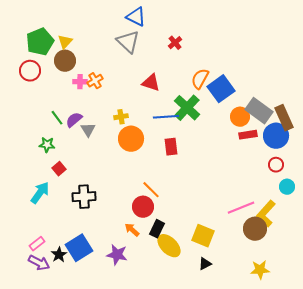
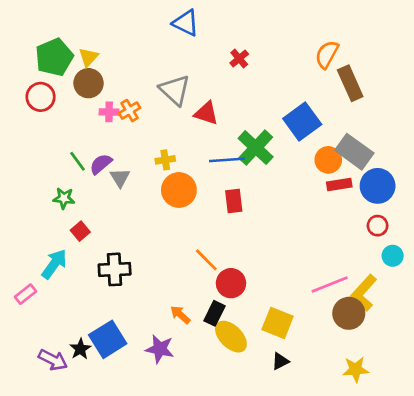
gray triangle: (128, 42) -> (175, 90), moved
orange semicircle: (200, 79) -> (327, 54), moved
brown rectangle: (284, 118) -> (350, 83), moved
red circle: (143, 207) -> (231, 283), moved
pink rectangle: (37, 244) -> (25, 294), moved

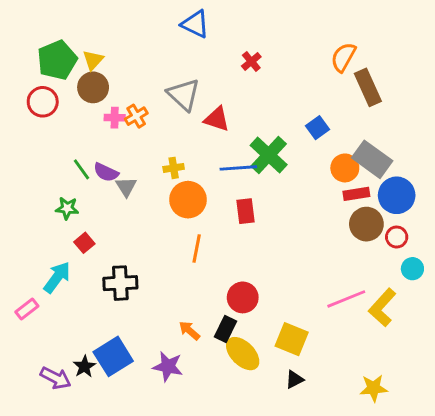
blue square: (302, 122) -> (317, 128), size x0.6
purple semicircle: (101, 164) -> (106, 172), turned -115
orange line: (206, 260) -> (197, 249), moved, turned 56
brown circle: (349, 313) -> (366, 224), moved

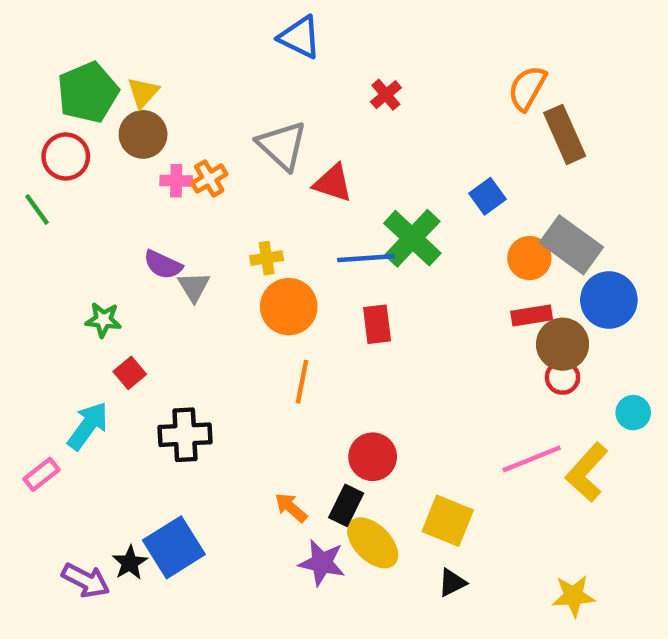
green line: (82, 169) -> (37, 209), moved
red rectangle: (356, 194) -> (532, 315), moved
red circle: (397, 237) -> (563, 377), moved
purple star: (168, 367) -> (322, 563), moved

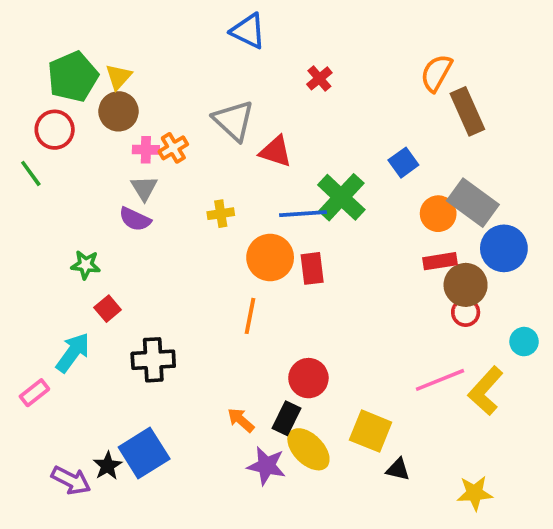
gray triangle: (194, 287) -> (144, 188), moved
orange circle: (289, 307) -> (270, 258), moved
black triangle: (452, 583) -> (398, 469), moved, turned 40

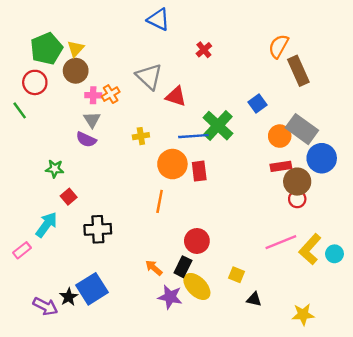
cyan circle: (524, 342) -> (334, 254), moved
yellow square: (371, 431) -> (237, 275), size x0.6

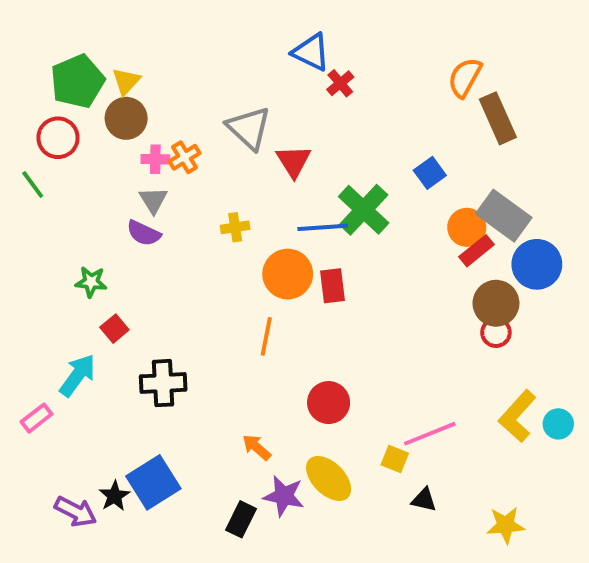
blue triangle: (158, 19) -> (311, 52), moved
red triangle: (176, 96) -> (294, 161), turned 40
red rectangle: (281, 166) -> (477, 251), moved, turned -30
pink line: (281, 242) -> (430, 434), moved
black rectangle: (183, 267) -> (241, 519), moved

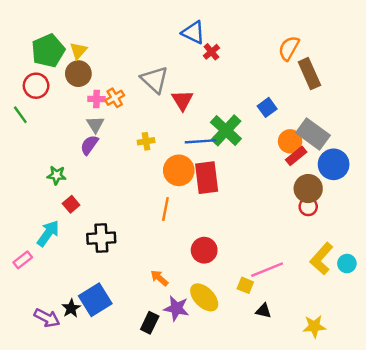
purple semicircle: (144, 233) -> (89, 145), turned 100
red rectangle: (332, 286) -> (207, 178), size x1.5

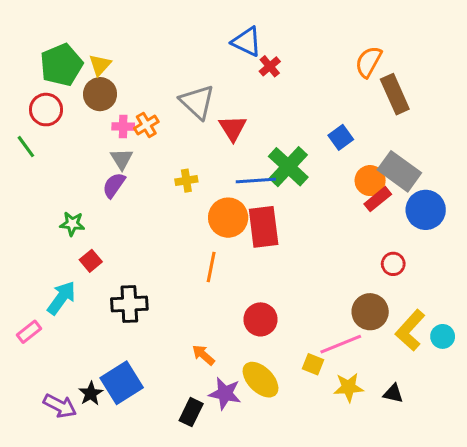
brown circle: (308, 189) -> (370, 312), moved
black triangle: (263, 311) -> (393, 394), moved
yellow star: (314, 326) -> (348, 387), moved

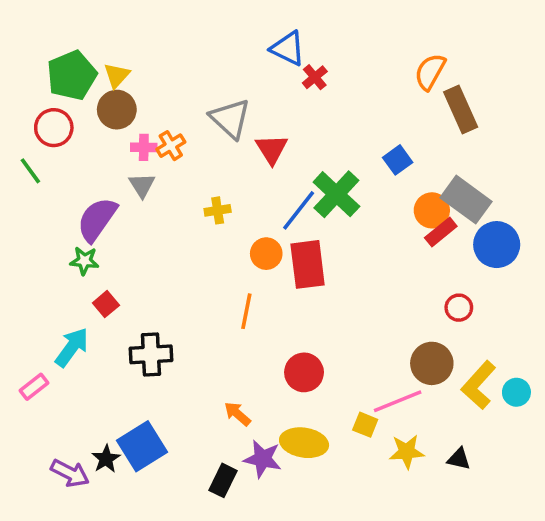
blue line: (256, 181) -> (299, 210), turned -48
purple semicircle: (114, 185) -> (97, 219), moved, size x1.5
orange circle: (228, 218) -> (266, 254), size x0.7
yellow ellipse: (261, 380) -> (304, 443), turned -36

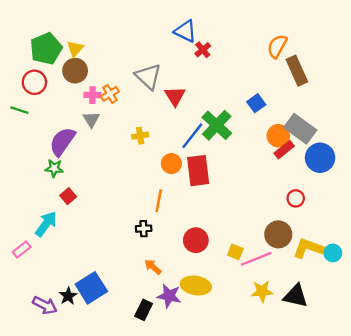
green line: (30, 171) -> (19, 110), turned -36
black cross: (151, 354) -> (144, 229), moved, size x0.6
yellow L-shape: (479, 385) -> (308, 248), turned 68
yellow square: (365, 425) -> (235, 252), moved
black triangle: (459, 459) -> (296, 296), size x1.6

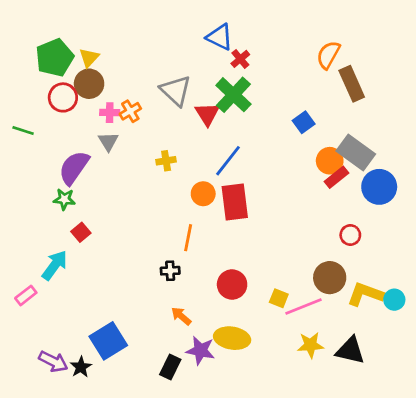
red circle: (34, 82) -> (63, 97), moved
green cross: (217, 125) -> (233, 95), moved
black star: (68, 296) -> (81, 367), moved

